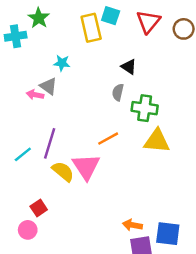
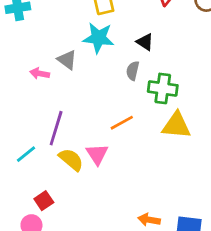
cyan star: (62, 63) -> (98, 38), moved, size x1.6
gray triangle: (48, 86) -> (67, 60), moved
cyan line: (23, 154) -> (26, 154), moved
pink triangle: (86, 167) -> (97, 154), size x0.7

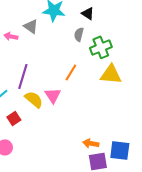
green cross: (163, 88) -> (101, 47), turned -30
orange line: (122, 123) -> (71, 72), turned -30
red square: (44, 201) -> (14, 118), moved

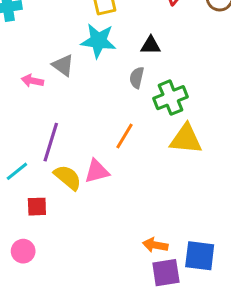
black triangle: (88, 13) -> (151, 45), turned -32
pink triangle: (53, 95) -> (97, 171), turned 48
red square: (14, 118) -> (37, 207), turned 32

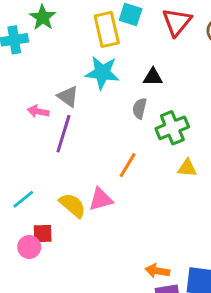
yellow triangle: (186, 139) -> (187, 168), size x0.6
purple line: (51, 142) -> (63, 134), moved
pink circle: (23, 251) -> (29, 247), moved

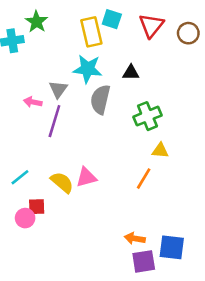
gray triangle: (68, 96) -> (58, 89), turned 30
gray semicircle: (139, 108) -> (100, 99), moved, size x1.6
orange line: (128, 165) -> (144, 179), moved

